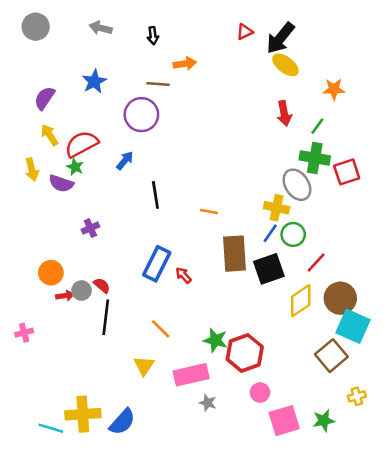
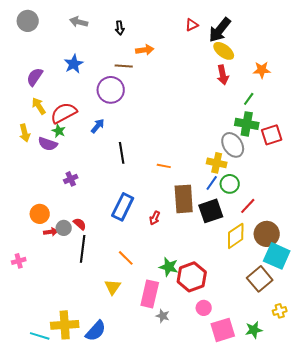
red arrow: (284, 113) -> (223, 75), moved
red arrow: (183, 275) -> (155, 218), moved, turned -112
pink rectangle: (191, 375) -> (150, 294), turned -64

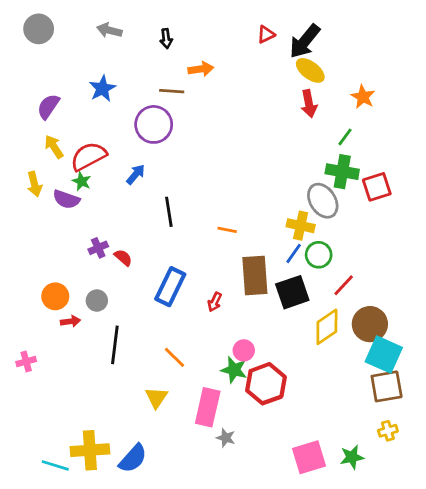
orange star: (262, 70) -> (363, 97), turned 30
red semicircle: (80, 224) -> (123, 258), moved
gray circle: (64, 228) -> (97, 301), moved
brown square: (260, 279) -> (387, 386), moved, turned 30
pink circle: (204, 308) -> (244, 350), moved

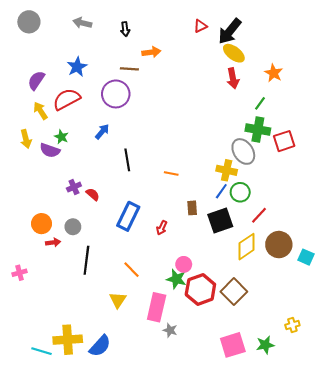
red semicircle: (89, 156) -> (67, 99), moved
brown rectangle: (255, 276) -> (192, 208), size x0.5
cyan square: (384, 355) -> (306, 257), moved, size x0.6
brown square: (387, 386) -> (234, 292), moved, turned -35

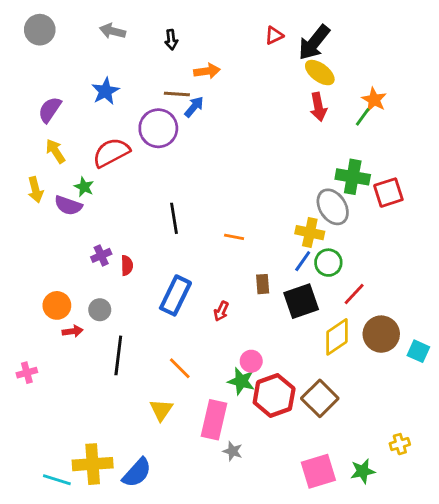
red semicircle: (67, 99) -> (111, 153), moved
green line: (260, 103) -> (363, 117), moved
blue arrow: (102, 132) -> (194, 107), moved
red semicircle: (93, 194) -> (127, 265), turned 48

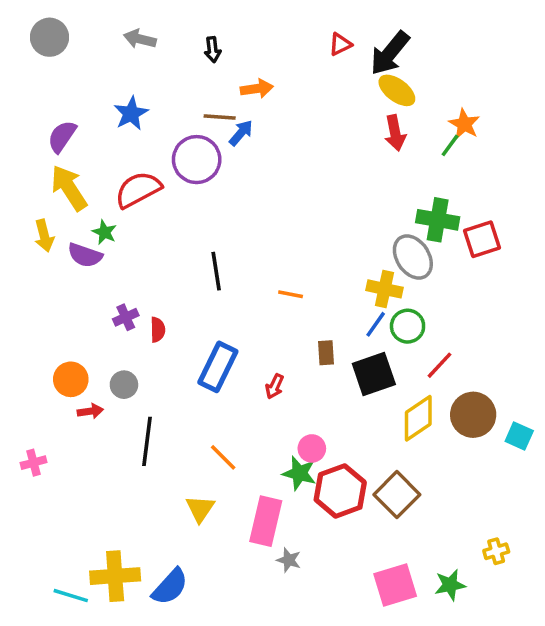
yellow arrow: (55, 151) -> (69, 188), size x1.5

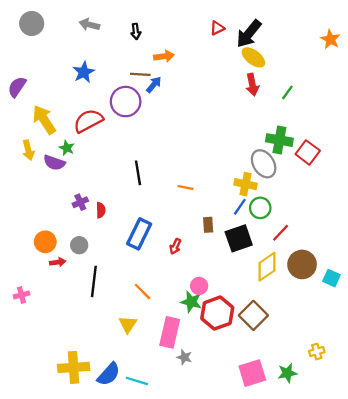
orange star: (464, 124) -> (330, 39), moved
purple semicircle: (62, 136) -> (17, 87), moved
red square: (482, 239) -> (308, 152), turned -35
cyan line: (71, 596) -> (137, 381), moved

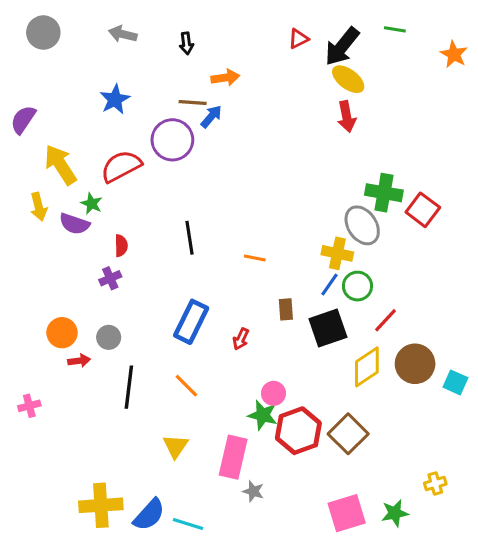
green line: (287, 92) -> (395, 29), moved, turned 63
red semicircle: (101, 210) -> (121, 246), moved
orange line: (143, 292) -> (186, 386), moved

